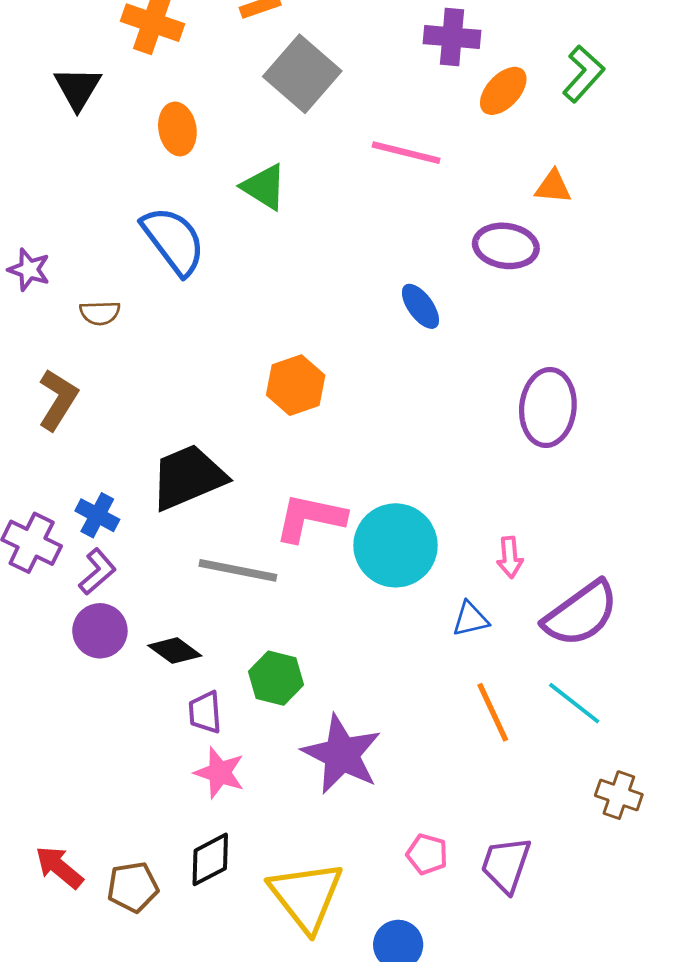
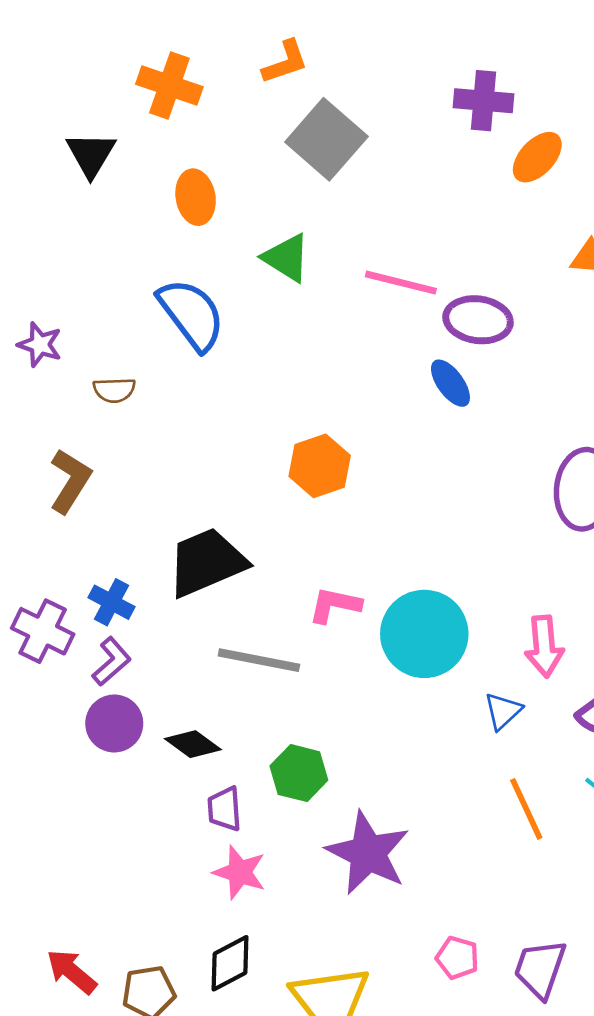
pink line: (406, 153) -> (401, 283), moved
purple ellipse: (506, 246) -> (478, 320), moved
pink L-shape: (310, 518) -> (335, 605), size x0.7
pink arrow: (510, 557) -> (544, 646), size x1.4
blue triangle: (470, 619) -> (503, 711), turned -30

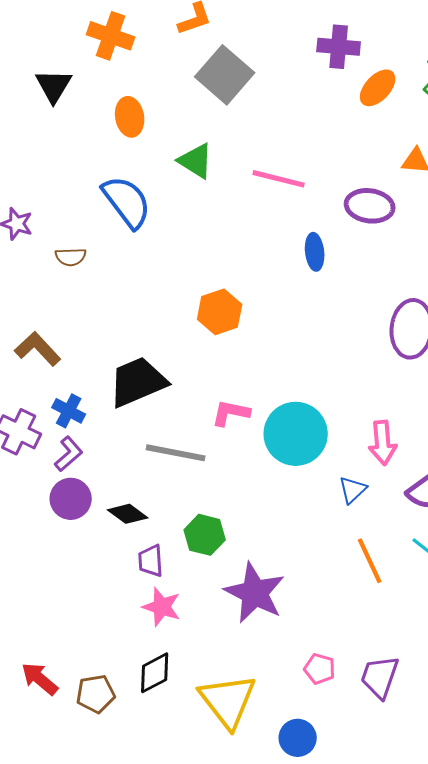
purple ellipse: (478, 320) -> (370, 206), moved
blue ellipse: (450, 383) -> (315, 252), turned 30
brown L-shape: (70, 481) -> (38, 349), moved, turned -75

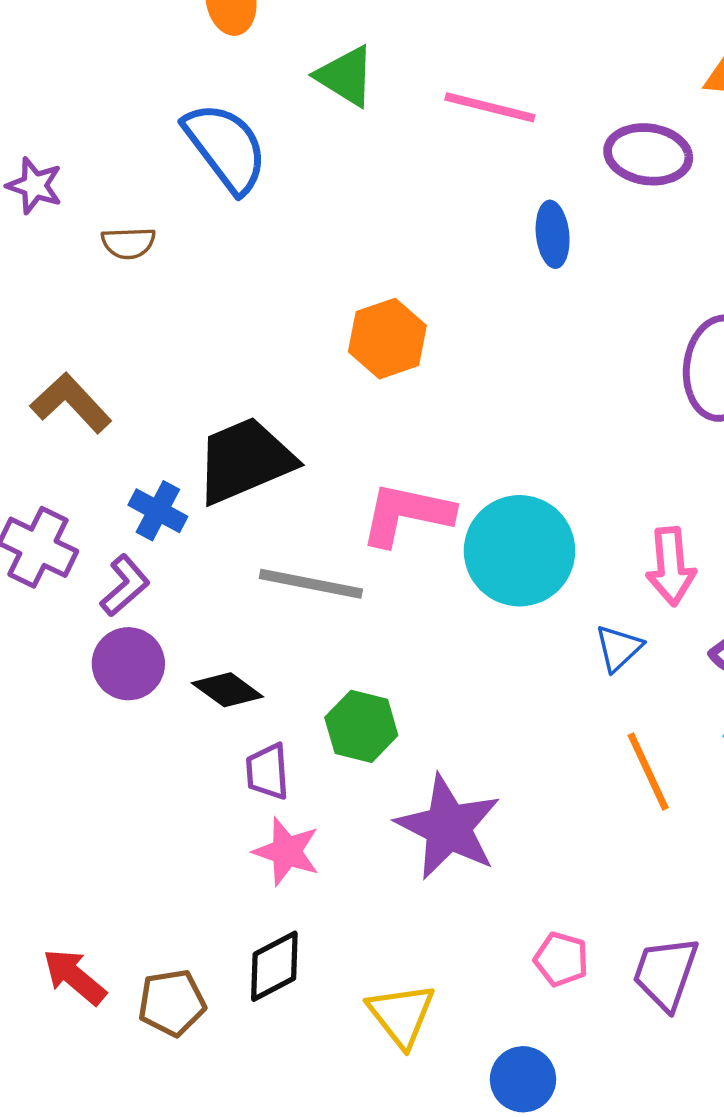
blue cross: (69, 411) -> (158, 511), moved
pink L-shape: (231, 413) -> (407, 514), size x1.4
yellow triangle: (228, 701) -> (401, 1015), size x0.7

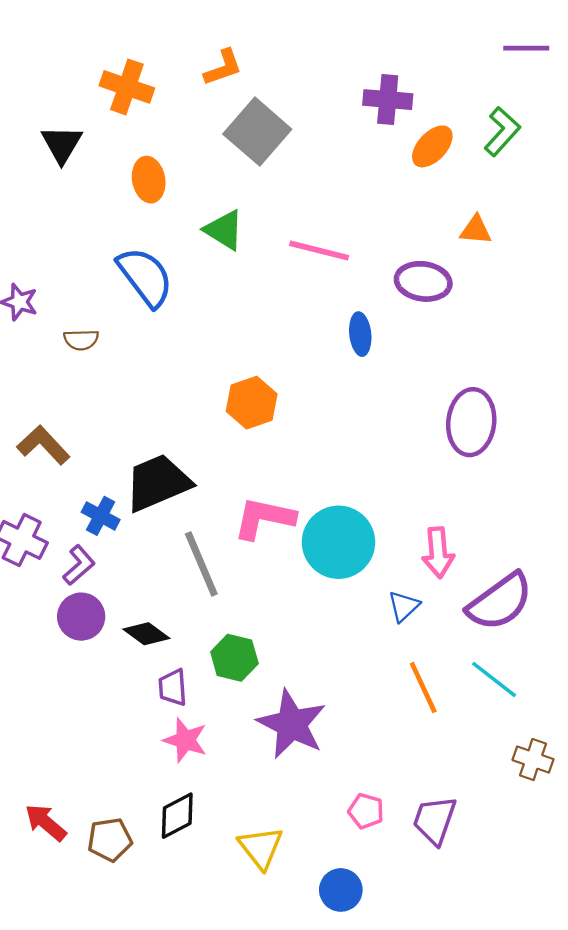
gray line: (311, 584) -> (201, 564), turned 56

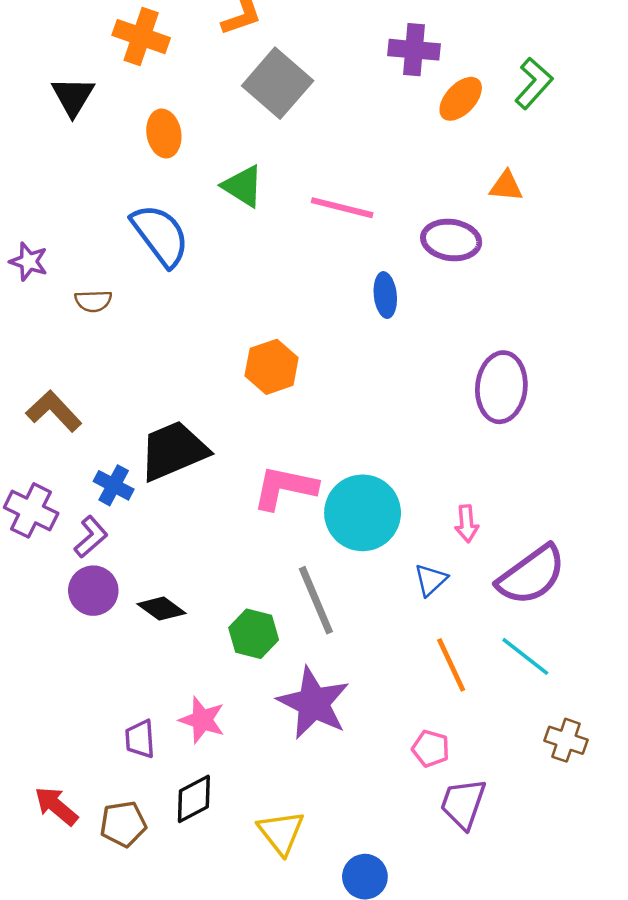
pink arrow: (438, 553) -> (467, 524), size x0.7
gray line: (201, 564) -> (316, 600), moved
purple trapezoid: (173, 687) -> (140, 739), moved
pink pentagon: (366, 811) -> (431, 749), moved

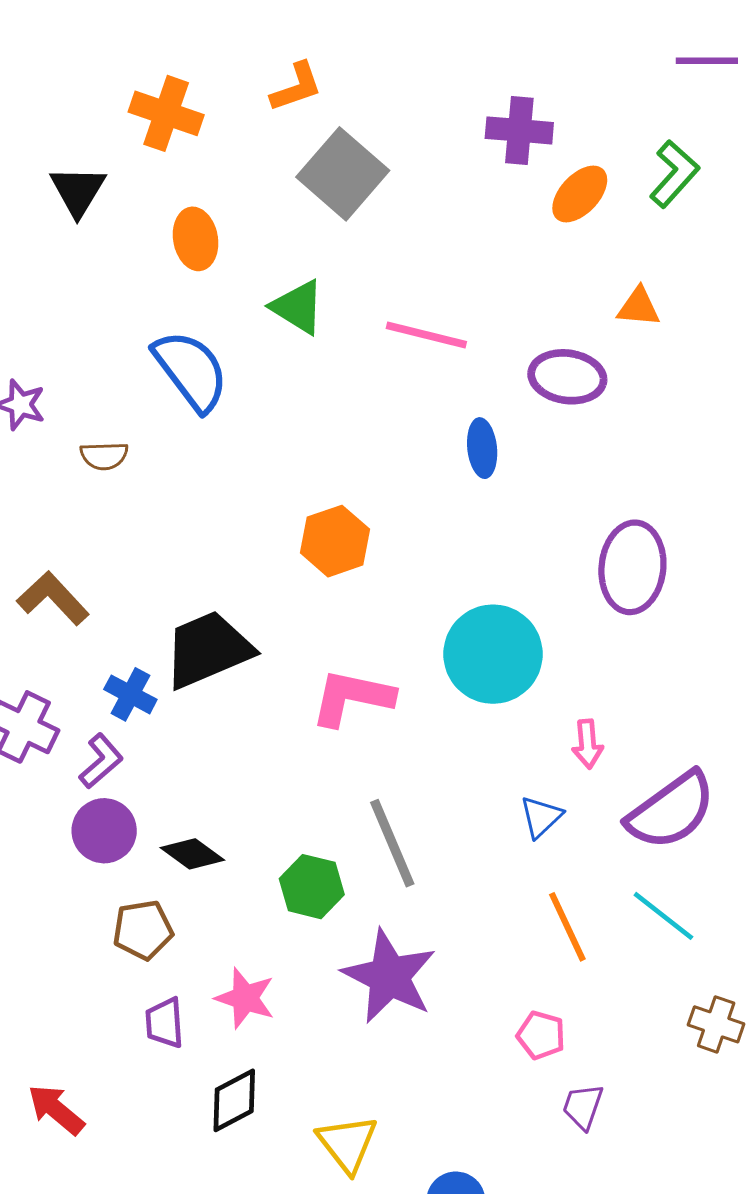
cyan circle: (363, 513) -> (493, 654), moved
purple trapezoid: (463, 804) -> (583, 1107), size x0.7
brown pentagon: (123, 824) -> (143, 930), moved

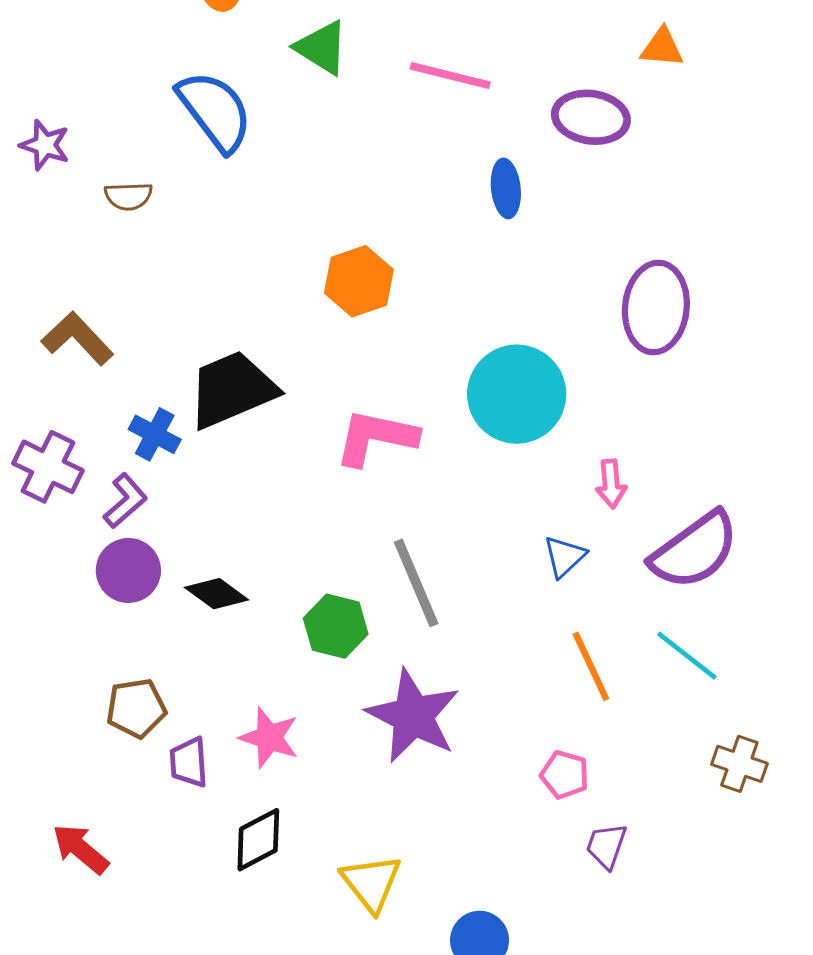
brown pentagon: (143, 930) -> (136, 708), moved

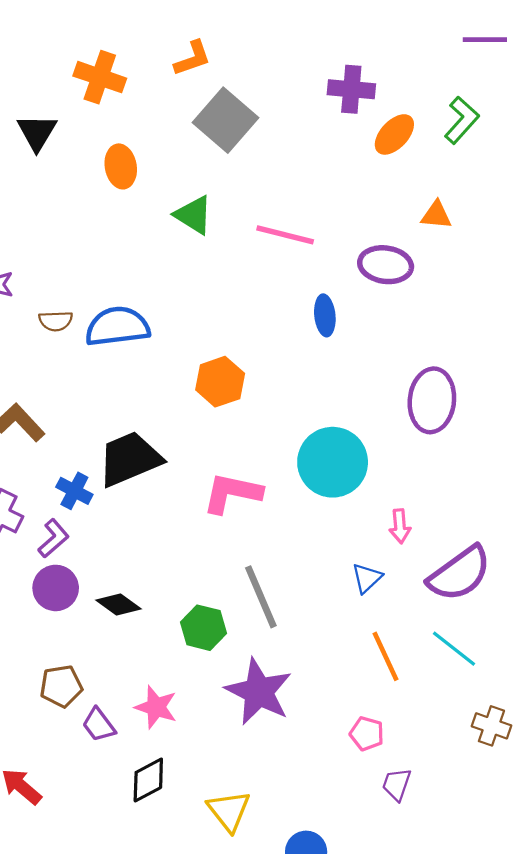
blue semicircle: (215, 111) -> (117, 326), moved, turned -60
purple trapezoid: (189, 762) -> (99, 725), turned -33

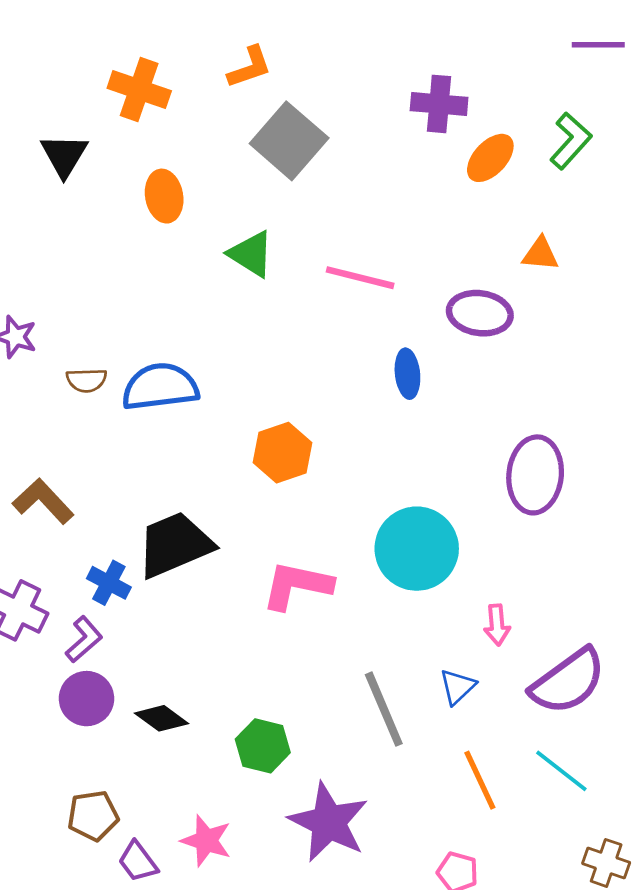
gray line: (261, 597) -> (384, 709), moved

